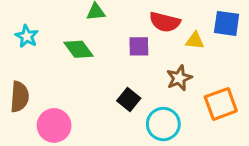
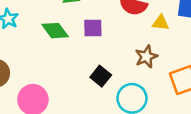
purple square: (139, 46) -> (93, 28), moved

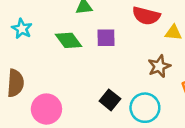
black square: (101, 76) -> (110, 100), moved

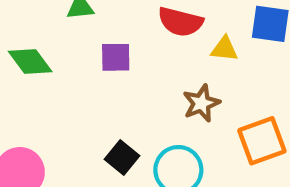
green diamond: (68, 40) -> (30, 61), moved

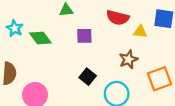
black square: (122, 157) -> (88, 77), moved

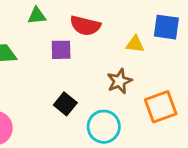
red semicircle: (118, 18) -> (85, 26), moved

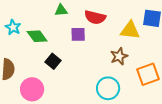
yellow triangle: (135, 44) -> (130, 30), size x1.5
black square: (65, 104) -> (53, 61), moved

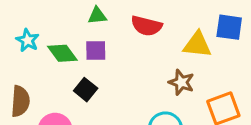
purple square: (78, 34) -> (96, 50), moved
brown star: (119, 56) -> (181, 82), turned -30

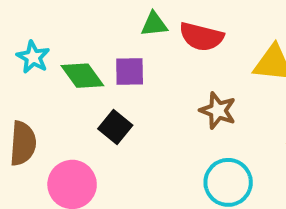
green triangle: (97, 16) -> (154, 24), moved
brown star: (181, 82) -> (218, 111), moved

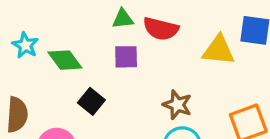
purple square: (130, 72) -> (126, 57), moved
brown star: (218, 111) -> (177, 105), moved

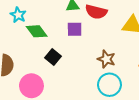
cyan star: (25, 45) -> (18, 15), moved

